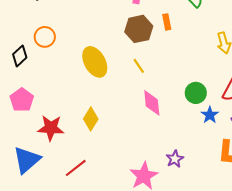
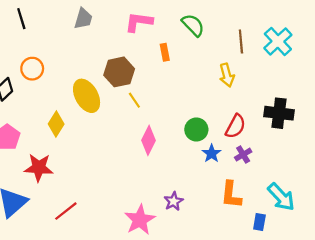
brown hexagon: (139, 29) -> (119, 72), moved
pink diamond: (152, 103) -> (149, 140), turned 32
yellow diamond: (91, 119) -> (56, 124), moved

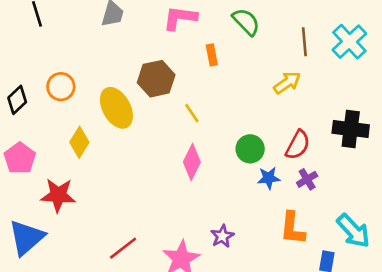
orange circle: (32, 69) -> (61, 87), moved
yellow arrow: (227, 75) -> (287, 83), turned -110
yellow line: (134, 100) -> (192, 113), moved
blue star: (212, 153) -> (269, 178), turned 30
red line: (66, 211) -> (123, 248), moved

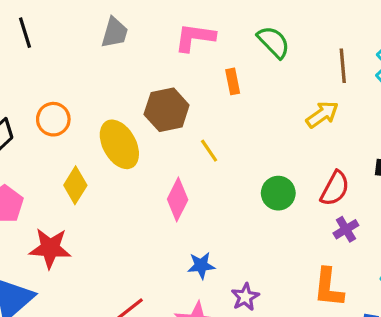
pink diamond: (192, 162) -> (178, 199), moved
blue star: (269, 178) -> (201, 265), moved

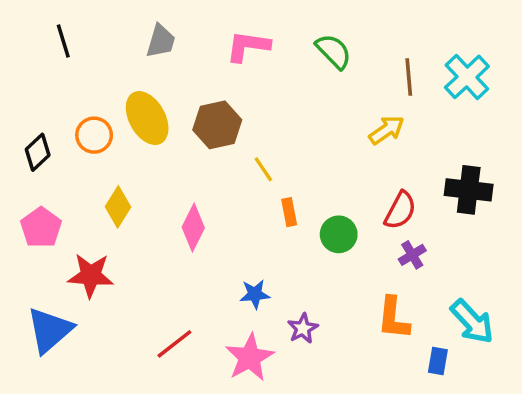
orange rectangle: (233, 81) -> (289, 212), moved
yellow ellipse: (119, 144) -> (147, 118), moved
green circle: (278, 193) -> (339, 234), moved
pink diamond: (178, 199) -> (193, 227), moved

